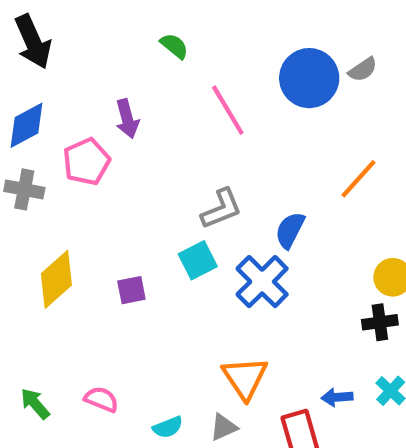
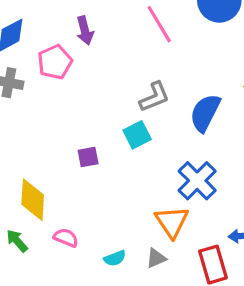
blue semicircle: (290, 230) -> (205, 113), size x1.4
yellow diamond: (56, 279) -> (33, 200), moved, turned -45
blue cross: (262, 282) -> (197, 181), moved

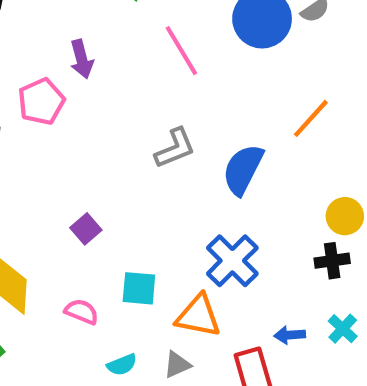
cyan square: (137, 135) -> (139, 288), moved, turned 32
purple square: (88, 157) -> (86, 229), turned -30
orange triangle: (172, 222) -> (198, 316), turned -45
pink semicircle: (66, 238) -> (82, 312), moved

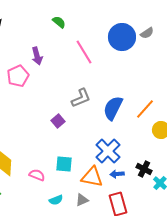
orange line: (311, 118) -> (145, 109), moved
purple square: (86, 229) -> (58, 121), moved
black cross: (332, 261) -> (144, 169), moved, turned 35
blue arrow: (290, 335) -> (117, 174), moved

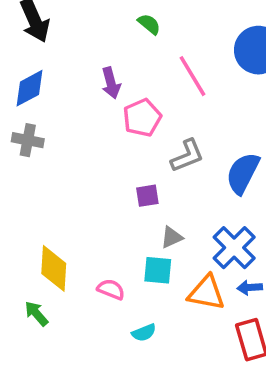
pink pentagon: (18, 76) -> (142, 118), moved
purple square: (58, 121) -> (147, 196), turned 32
gray triangle: (82, 200) -> (172, 237), moved

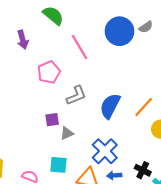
green semicircle: (149, 24) -> (53, 15), size x1.5
purple arrow: (111, 83) -> (23, 40), moved
gray triangle: (172, 237) -> (67, 133), moved

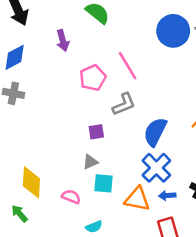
pink line: (79, 47) -> (128, 66), moved
blue semicircle: (110, 106) -> (155, 132), moved
gray triangle: (67, 133) -> (90, 162), moved

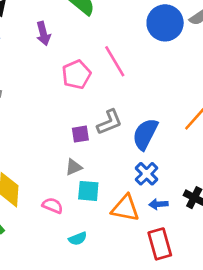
gray L-shape: (124, 104) -> (109, 122), moved
blue cross: (156, 168) -> (147, 174), size x0.7

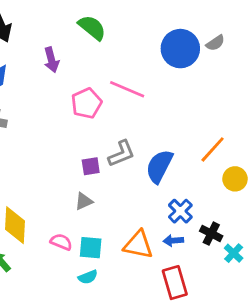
pink line: (115, 61) -> (127, 89), turned -36
blue cross: (147, 174) -> (180, 211), moved
cyan square: (88, 191) -> (91, 248), moved

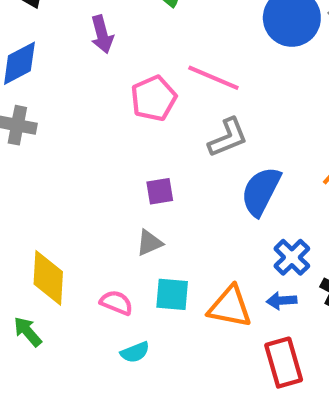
gray L-shape: (121, 154) -> (228, 138), moved
cyan square: (91, 248) -> (172, 294), moved
cyan semicircle: (88, 277) -> (135, 352), moved

